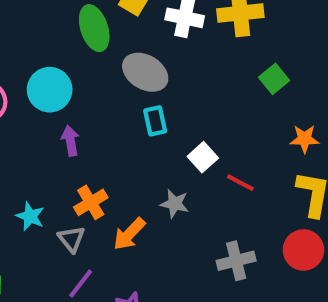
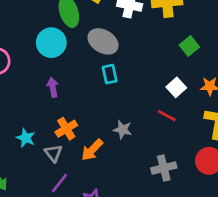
cyan circle: (50, 90) -> (51, 43), moved
white square: (203, 157) -> (176, 87), moved

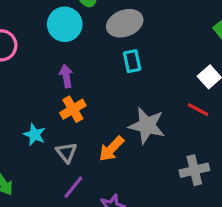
gray ellipse: (103, 41) -> (125, 23), turned -52
orange cross: (66, 129) -> (73, 109), moved
gray star: (123, 130) -> (147, 125), size x1.6

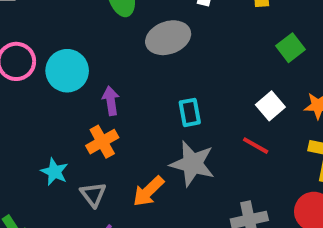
cyan circle: (65, 24) -> (67, 71), moved
cyan rectangle: (132, 61) -> (190, 112), moved
purple arrow: (66, 76) -> (111, 101), moved

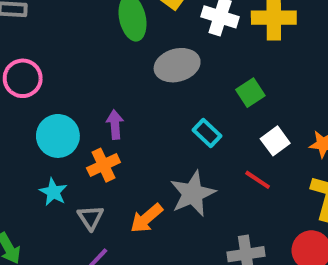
green square: (291, 48) -> (250, 93), moved
cyan circle: (67, 71) -> (58, 136), moved
cyan rectangle: (190, 112) -> (207, 133), moved, turned -40
gray star: (192, 164) -> (193, 194), turned 30

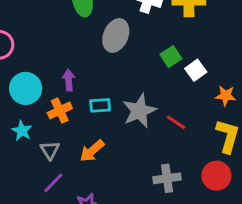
gray ellipse: (177, 65) -> (116, 35), turned -52
cyan rectangle: (207, 133) -> (100, 105), moved, turned -48
white square: (275, 141) -> (196, 70), moved
gray star: (193, 194) -> (139, 111), moved

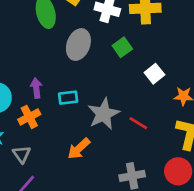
green square: (171, 57) -> (122, 47), moved
cyan rectangle: (100, 105) -> (68, 98), moved
orange arrow: (92, 151) -> (79, 149), moved

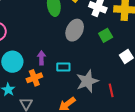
red line: (138, 123) -> (111, 90), turned 40

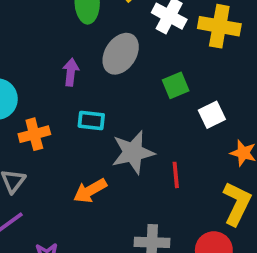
green square: (106, 35) -> (176, 85), moved
purple arrow: (41, 58) -> (71, 72), moved

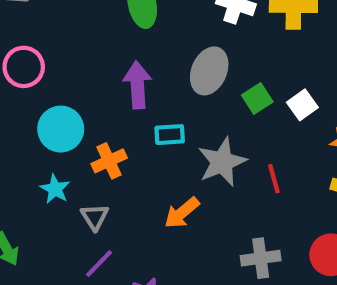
gray ellipse: (121, 54) -> (209, 71), moved
purple arrow: (71, 72) -> (137, 85), size x1.5
green square: (176, 85) -> (257, 98), moved

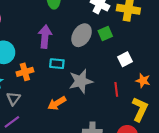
green square: (257, 98) -> (105, 34), moved
red line: (274, 179) -> (116, 89), moved

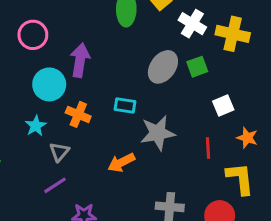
purple arrow: (45, 37) -> (80, 60), moved
orange cross: (25, 72) -> (78, 114), turned 35
yellow L-shape: (140, 109) -> (240, 179), turned -35

